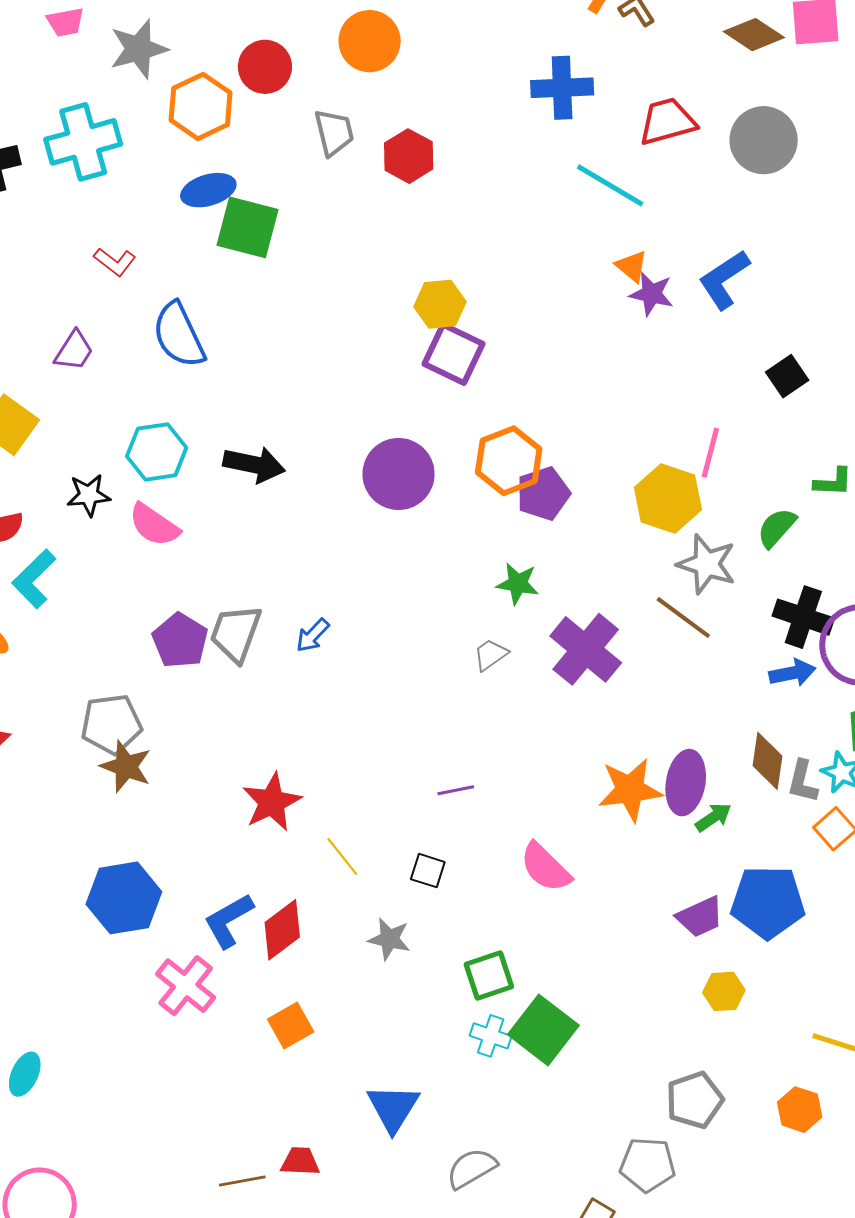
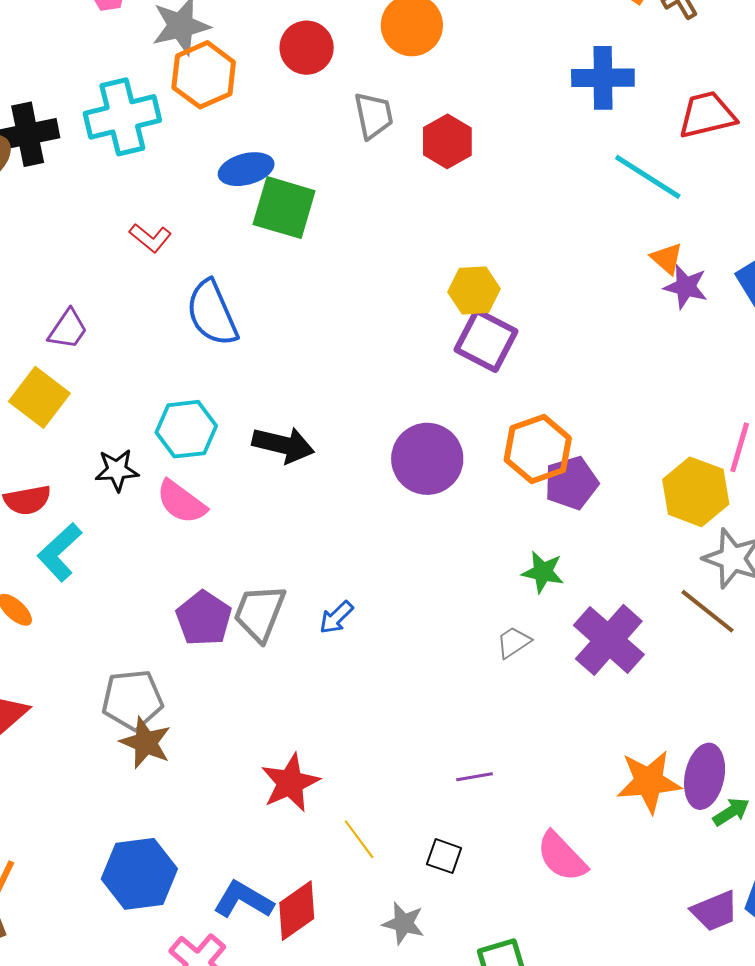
orange hexagon: (201, 106) -> (204, 75), moved
purple trapezoid: (74, 351) -> (68, 329), moved
blue L-shape: (229, 921) -> (243, 900), turned 58

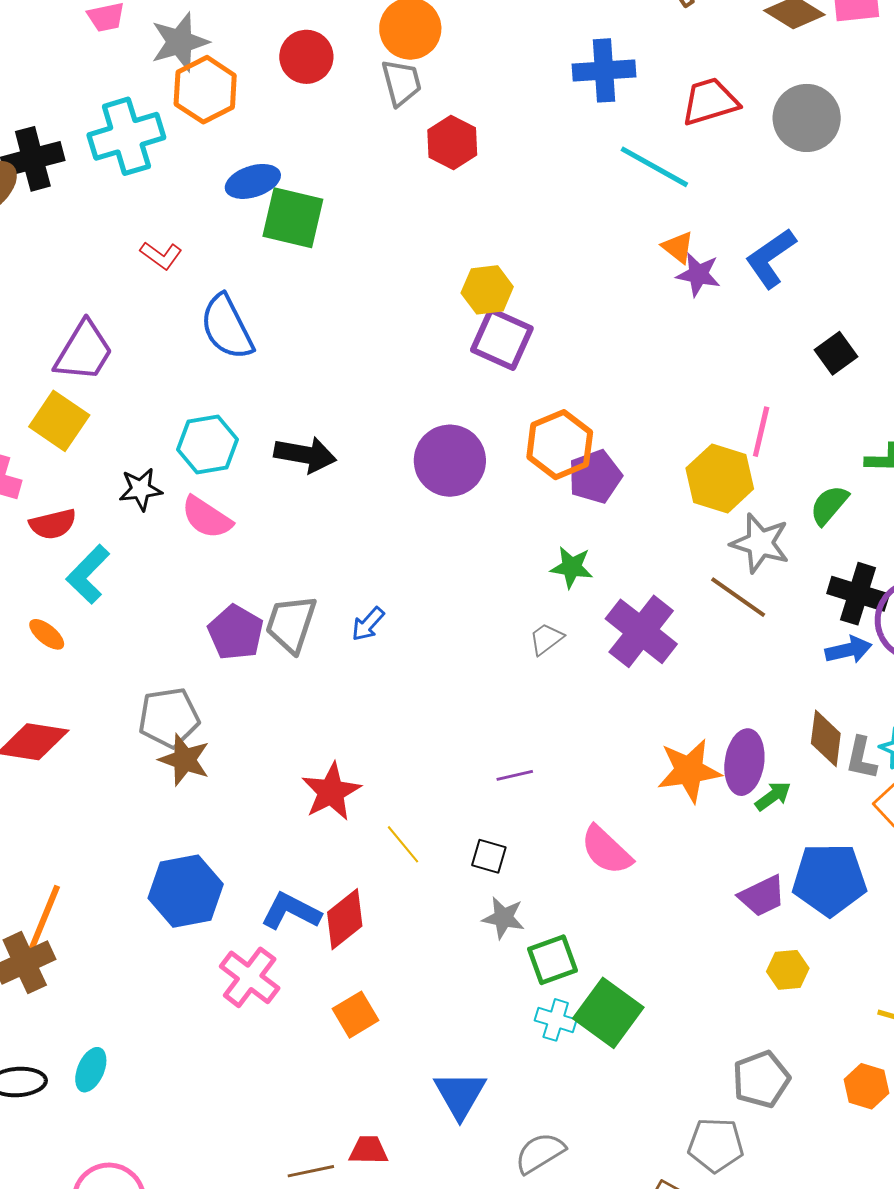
gray trapezoid: (373, 115) -> (401, 83), moved
purple trapezoid: (68, 329) -> (84, 351), size x1.5
gray star: (403, 923) -> (503, 918), moved

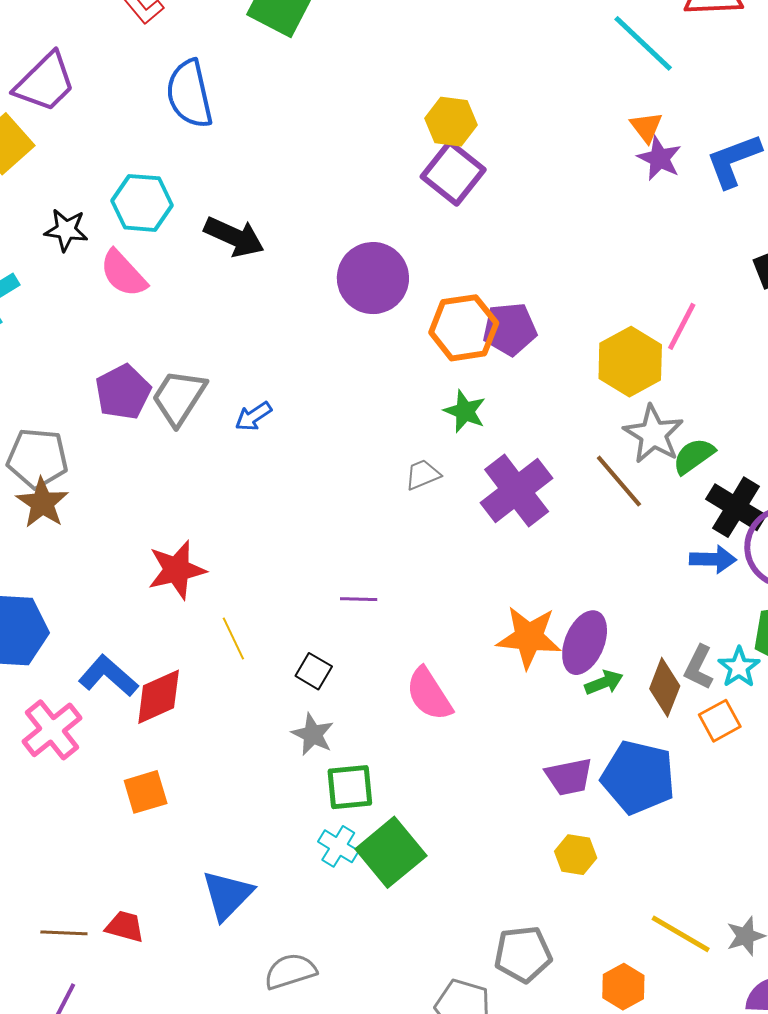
orange hexagon: (560, 445) -> (464, 328), moved
green semicircle: (829, 505) -> (694, 456), moved
brown diamond: (826, 738) -> (665, 687), moved

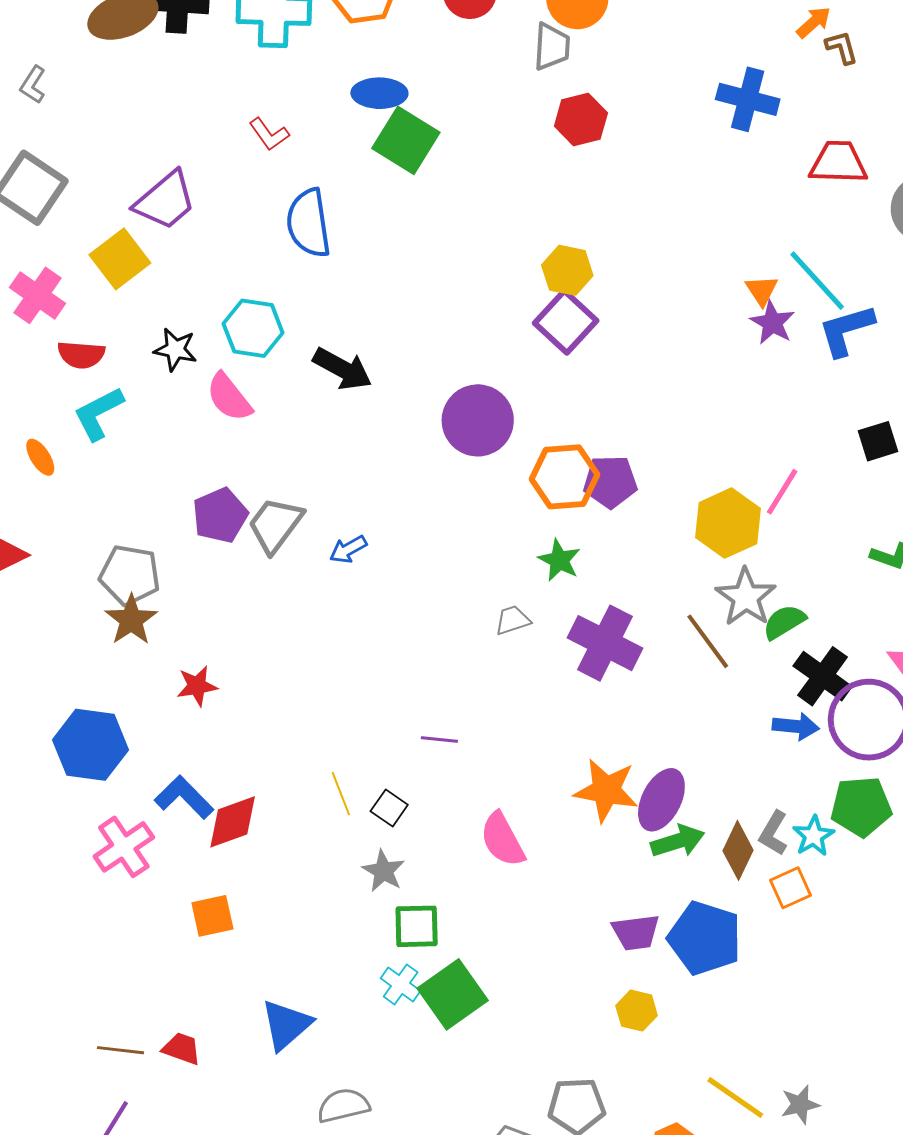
cyan line: (643, 43) -> (817, 281), moved
purple cross: (517, 490) -> (605, 643), turned -30
red star: (177, 570) -> (197, 686), moved, size x0.7
yellow line: (233, 638) -> (341, 794), moved
green arrow: (604, 683) -> (678, 841), size x1.4

